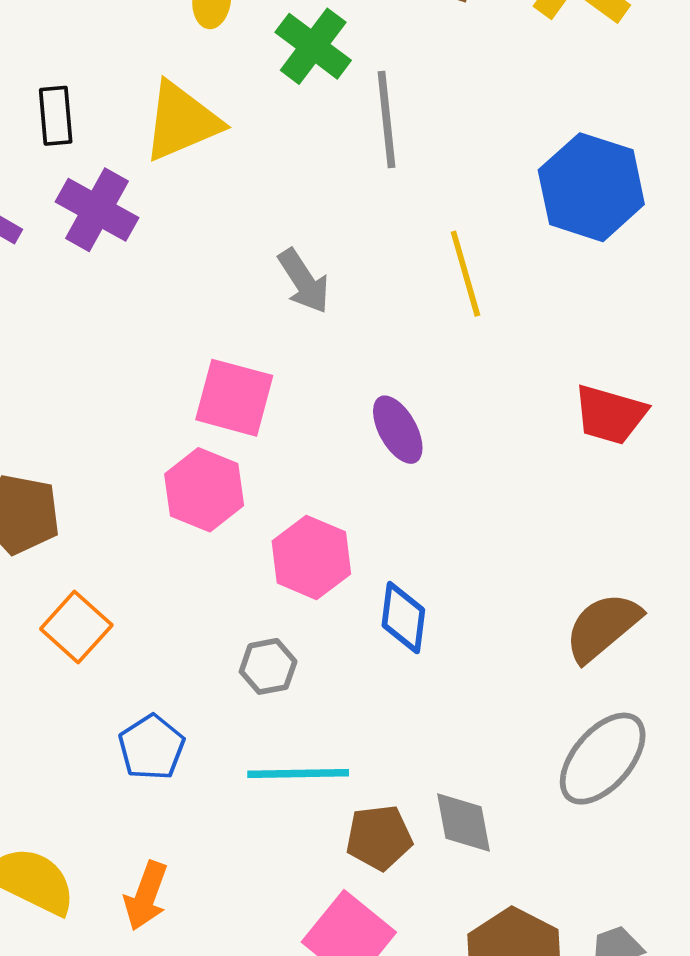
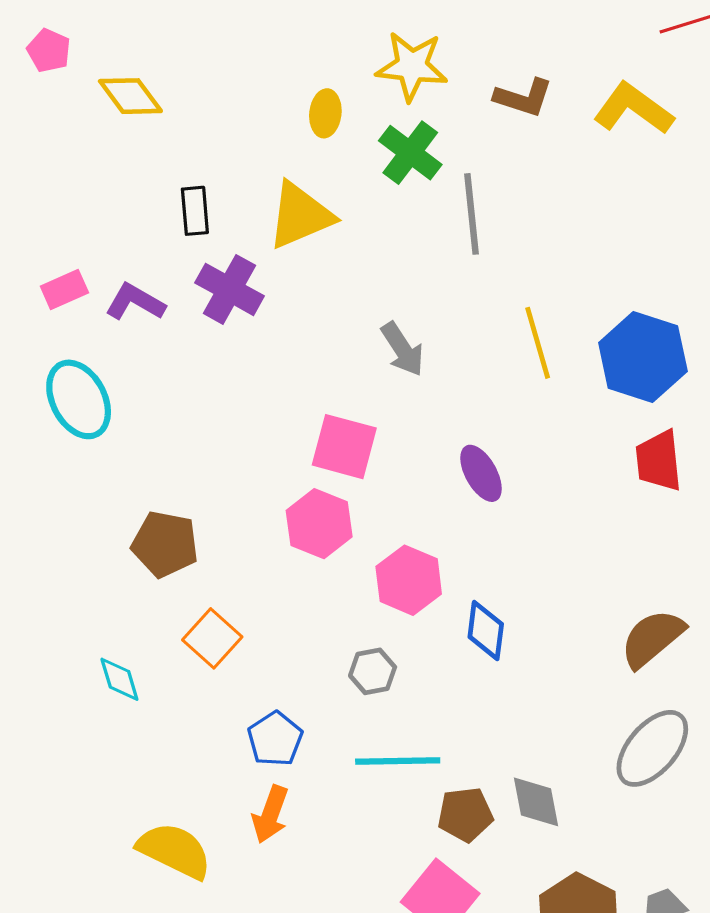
blue hexagon: (591, 187) -> (643, 357), moved
red trapezoid: (610, 415) -> (659, 461), turned 68
orange arrow: (146, 896) -> (270, 814), moved

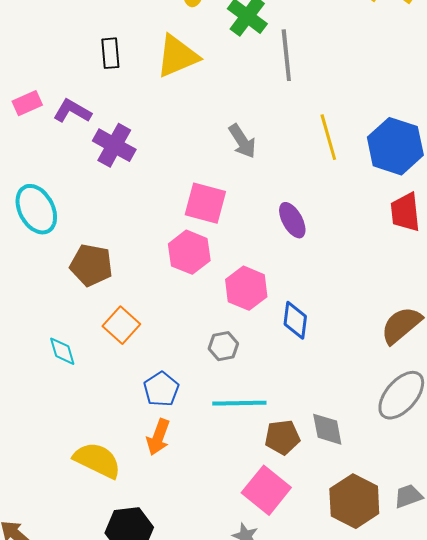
purple cross: (229, 289) -> (114, 145), moved
cyan ellipse: (79, 399) -> (36, 209), moved

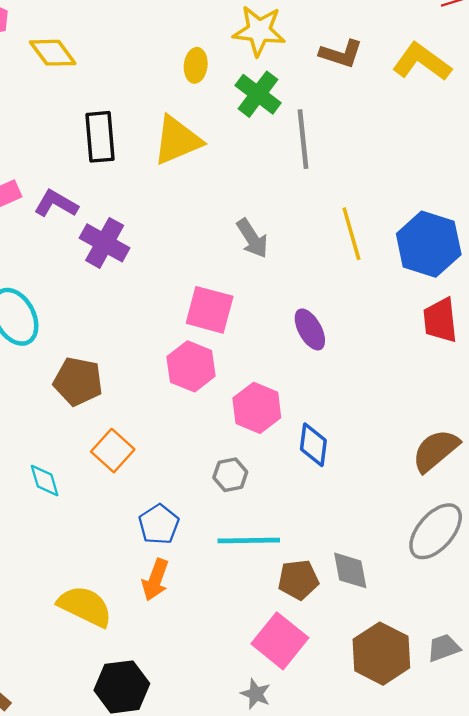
black rectangle: (110, 53) -> (100, 137), size x1.4

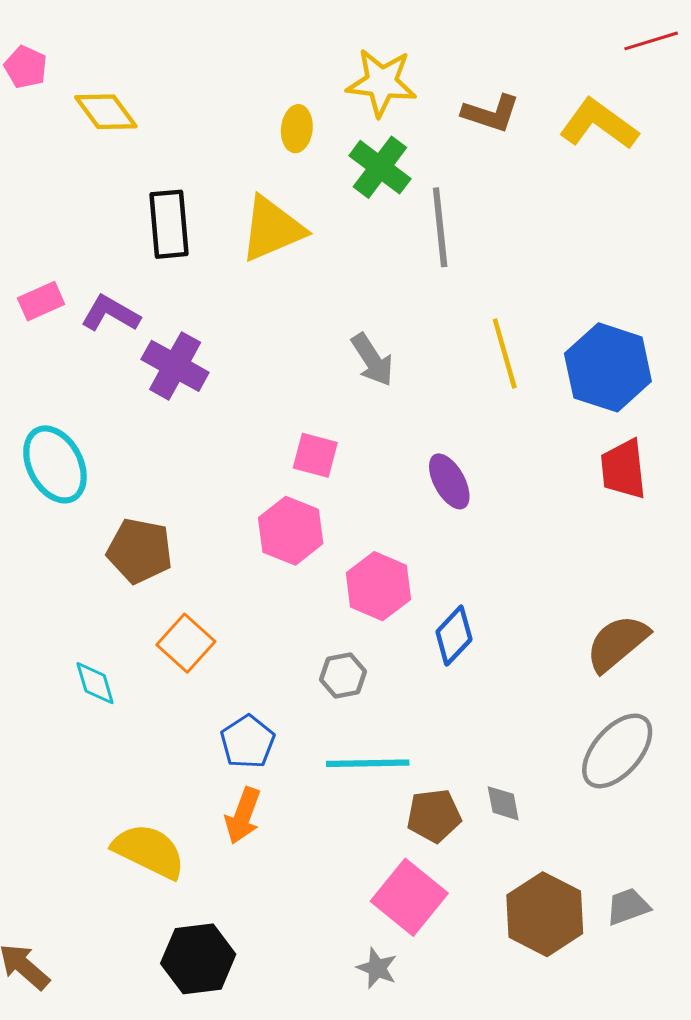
pink square: (210, 310) -> (315, 455), size x0.7
blue diamond: (313, 445) -> (454, 635), turned 36
gray diamond: (350, 570) -> (503, 803), size x0.7

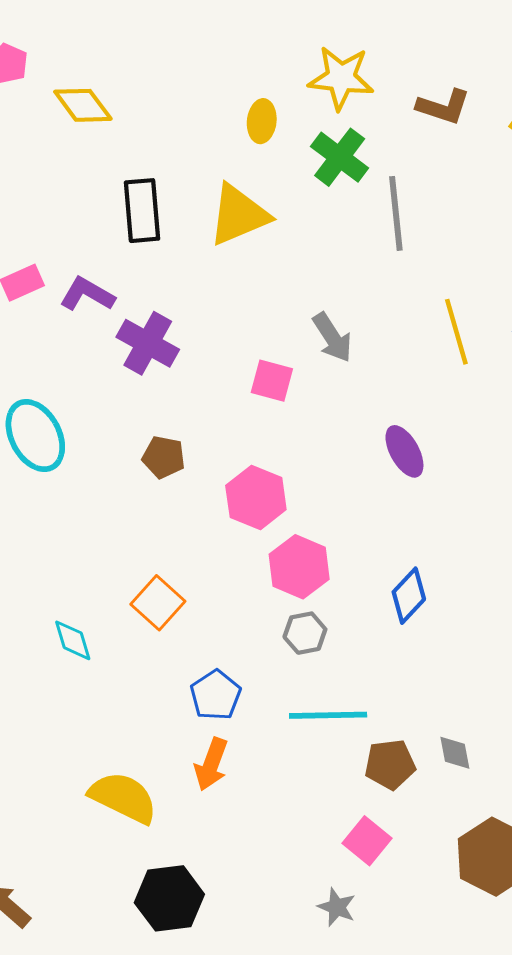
pink square: (315, 455) -> (272, 381), moved
brown pentagon: (140, 551) -> (164, 457), moved, size x0.7
pink hexagon: (378, 586) -> (299, 567), moved
pink square: (409, 897) -> (367, 841), size x0.7

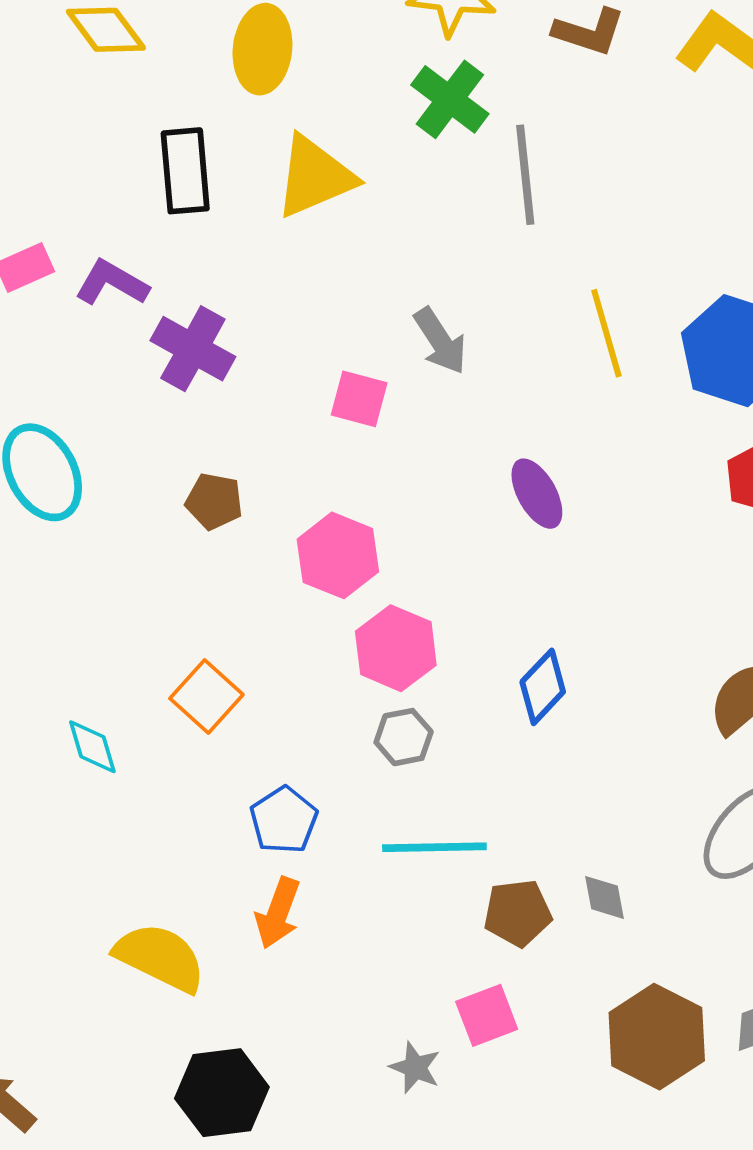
yellow ellipse: (262, 121) -> (262, 49), moved, size x1.5
pink square: (367, 841) -> (487, 1015), turned 30
gray star: (337, 907) -> (415, 1068), moved

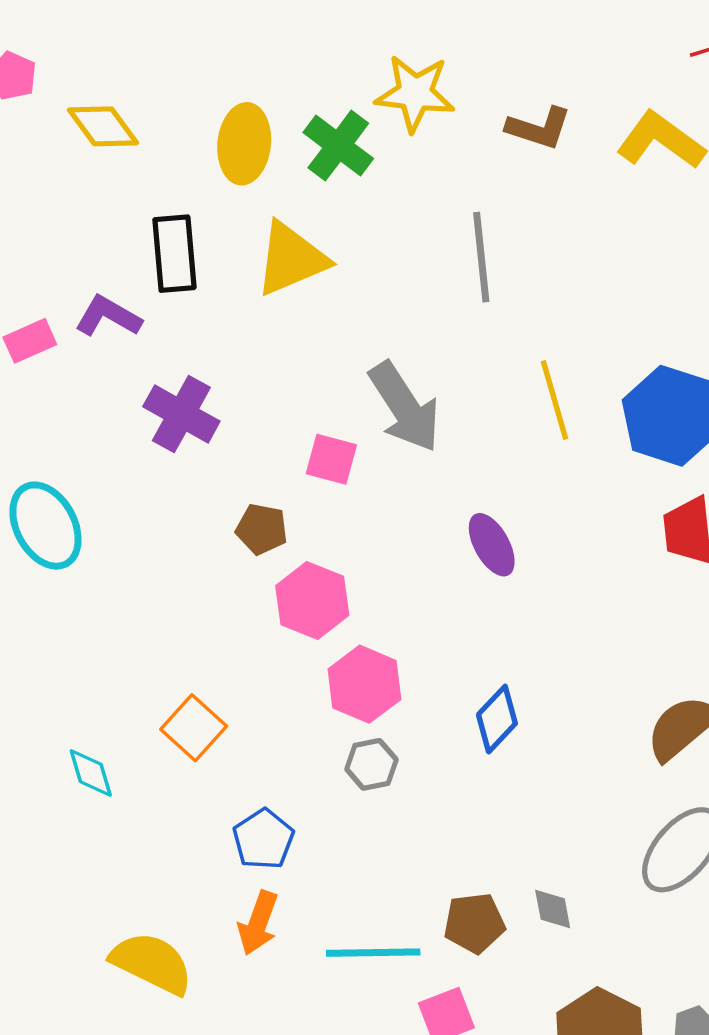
green cross: (450, 99) -> (338, 146), moved
purple L-shape: (112, 283) -> (108, 316), moved
gray arrow: (440, 341) -> (405, 407), size x1.5
brown pentagon: (214, 501) -> (262, 529), moved
cyan line: (434, 847) -> (373, 953), moved

